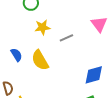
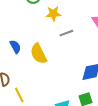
yellow star: (42, 27) -> (53, 14), moved

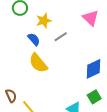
blue semicircle: (15, 47) -> (34, 39), moved

